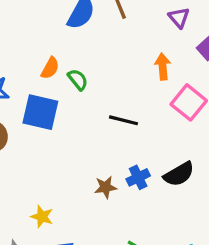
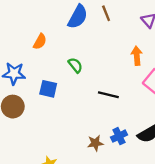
orange semicircle: (50, 68) -> (40, 42), moved
blue square: (40, 112) -> (48, 89), size x0.7

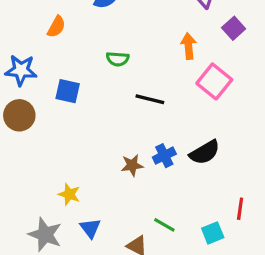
green semicircle: (75, 65) -> (118, 59), moved, turned 133

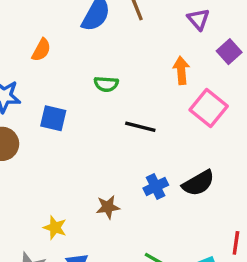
brown star: (132, 165) -> (108, 207), moved

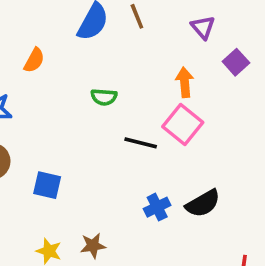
pink square: (209, 108) -> (183, 125), moved
blue square: (53, 118) -> (47, 185), moved
brown star: (108, 207) -> (93, 246), moved

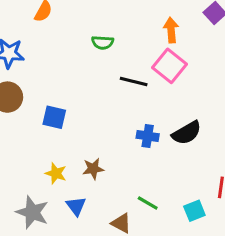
blue cross: (157, 207) -> (148, 136), turned 35

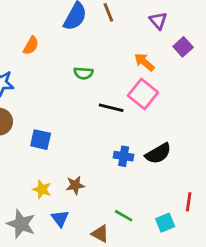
orange arrow: (171, 30) -> (144, 62), turned -45

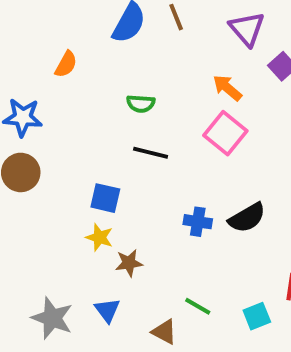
purple triangle: (158, 21) -> (247, 29), size x1.4
black line: (111, 108) -> (151, 153), moved
blue square: (41, 140) -> (105, 198), moved
yellow star: (42, 189) -> (99, 237), moved

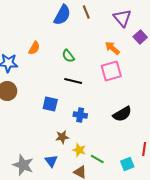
orange semicircle: (66, 64) -> (34, 48), moved
green semicircle: (141, 104) -> (68, 56), turned 48
pink square: (225, 133) -> (111, 71), turned 35
blue cross: (198, 222) -> (80, 115), moved
yellow star: (99, 237) -> (79, 150), moved

